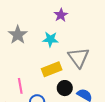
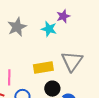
cyan star: (50, 39) -> (49, 29), moved

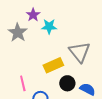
purple star: (63, 16) -> (33, 15), moved

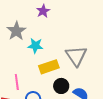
purple star: (33, 15) -> (43, 11), moved
cyan star: (49, 26) -> (35, 46), moved

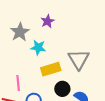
purple star: (43, 11) -> (47, 21), moved

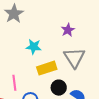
purple star: (47, 21) -> (68, 30), moved
gray star: (20, 32) -> (14, 14), moved

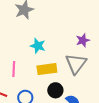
purple star: (68, 30) -> (83, 40), moved
pink line: (14, 83) -> (14, 69), moved

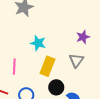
gray triangle: (76, 64) -> (76, 60), size x0.7
yellow rectangle: (47, 69) -> (48, 66), turned -60

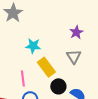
yellow rectangle: (48, 66) -> (46, 67), turned -48
pink line: (14, 67) -> (23, 78), moved

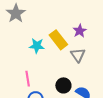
yellow rectangle: (46, 67) -> (58, 40), moved

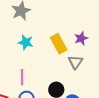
cyan star: (37, 46) -> (26, 42), moved

